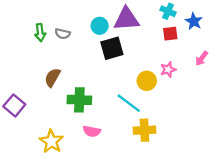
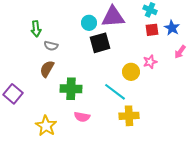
blue star: (194, 21) -> (172, 28), moved
gray semicircle: (63, 34) -> (51, 46), moved

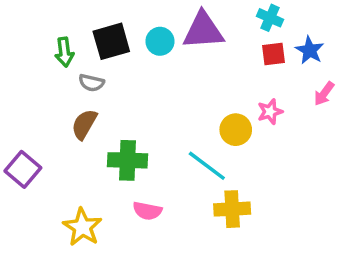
black square: (100, 43) -> (111, 41), moved

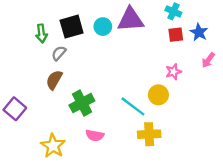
gray semicircle: (91, 83) -> (59, 53), turned 119
yellow circle: (236, 130) -> (158, 95), moved
green cross: (128, 160) -> (82, 103), turned -30

